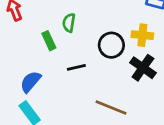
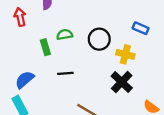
green semicircle: (69, 23) -> (65, 35), turned 63
black circle: (111, 45) -> (99, 39), moved

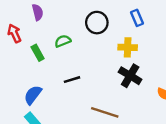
blue rectangle: (141, 28) -> (137, 18), turned 56
black circle: (99, 39) -> (97, 23), moved
green rectangle: (45, 47) -> (38, 53), moved

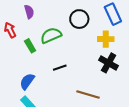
blue rectangle: (137, 18) -> (113, 14), size x1.5
green semicircle: (63, 41) -> (51, 35), size x1.5

